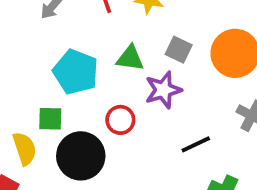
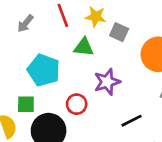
gray square: (179, 50) -> (119, 32), moved
green triangle: (130, 58) -> (84, 47), moved

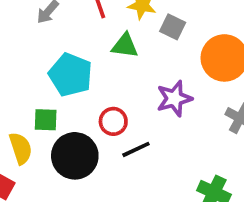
purple star: (107, 82) -> (174, 98), moved
black line: (131, 121) -> (136, 149), moved

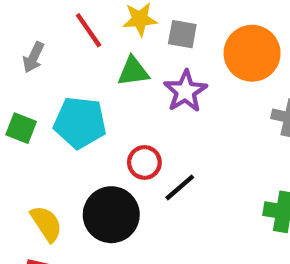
purple star: (174, 98) -> (185, 91), moved
green square: (46, 120) -> (21, 128), moved, turned 35

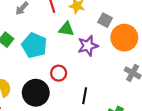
gray square: (182, 34) -> (105, 20), moved
black line: (180, 187) -> (85, 96), moved, turned -56

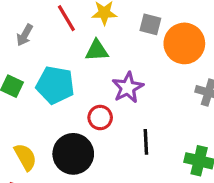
purple star: (88, 46) -> (128, 88), moved

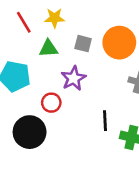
gray square: (150, 24) -> (83, 44), moved
black line: (146, 142) -> (105, 121), moved

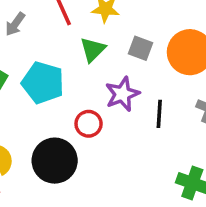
green triangle: (48, 48) -> (93, 50), turned -48
black line: (105, 121) -> (159, 114), moved

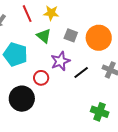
green triangle: (93, 50) -> (44, 36), turned -35
black line: (159, 114) -> (81, 72), turned 49

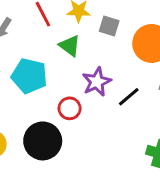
gray square: (71, 35) -> (109, 26), moved

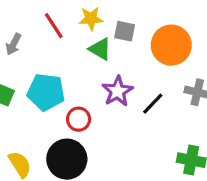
green triangle: (70, 46) -> (100, 49), moved
red circle: (70, 108) -> (79, 119), moved

